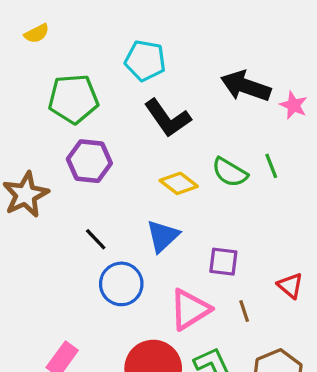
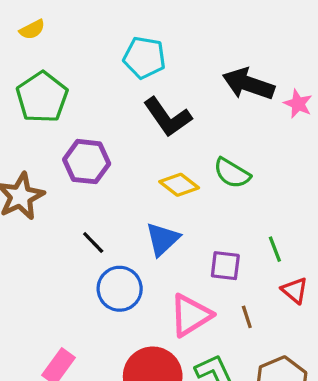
green pentagon: (73, 99) -> (42, 97), moved, turned -30
green line: (271, 166) -> (275, 249), moved

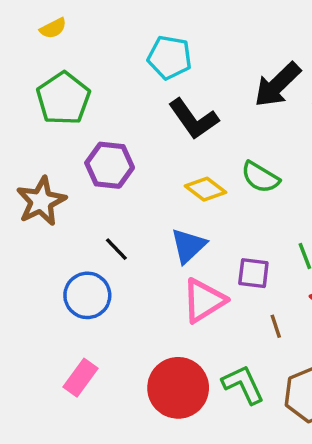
black arrow: (248, 84) -> (277, 85), turned -63
blue circle: (120, 289) -> (87, 295), moved
pink triangle: (191, 315) -> (204, 301), moved

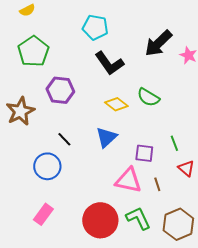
pink triangle: (204, 301) -> (128, 180), moved, turned 44

